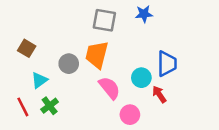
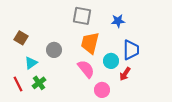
blue star: (144, 14) -> (118, 21), moved
orange trapezoid: (97, 55) -> (90, 43), moved
red arrow: (159, 94) -> (125, 74), turned -112

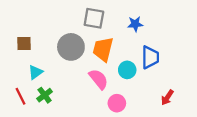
brown square: (21, 38) -> (24, 44), turned -32
gray circle: (54, 50) -> (71, 47), moved, size x1.5
red arrow: (125, 74) -> (167, 97), moved

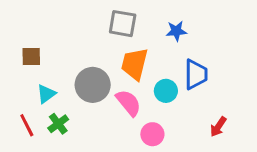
gray circle: (71, 47) -> (93, 85), moved

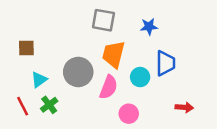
pink semicircle: (128, 103) -> (108, 87), turned 60
red arrow: (218, 127) -> (184, 107), turned -120

